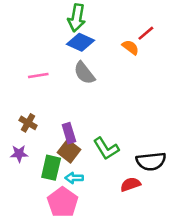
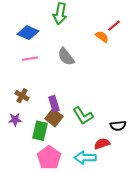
blue diamond: (81, 42) -> (28, 33), moved
black semicircle: (151, 161) -> (118, 126), size x0.7
cyan arrow: (74, 178) -> (85, 158), moved, size x1.5

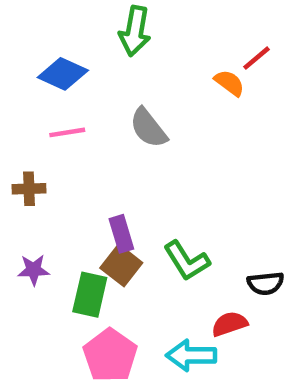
brown cross: (22, 96) -> (29, 189), moved, turned -32

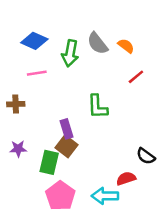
green arrow: (135, 31) -> (70, 53), moved
red line: (256, 58) -> (136, 77), moved
gray semicircle: (148, 128) -> (97, 43), moved
green L-shape: (187, 261) -> (97, 107), moved, turned 30
black semicircle: (266, 283) -> (146, 156), turned 42

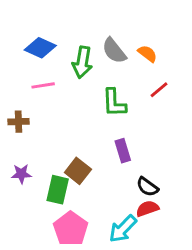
green L-shape: (97, 107) -> (114, 103), moved
purple rectangle: (67, 129) -> (123, 151), moved
black semicircle: (146, 156) -> (147, 187), moved
cyan arrow: (105, 196) -> (123, 229), turned -45

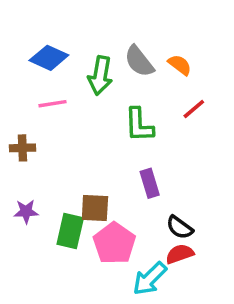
brown square: (78, 171) -> (95, 208), turned -35
pink pentagon: (71, 229) -> (114, 243), moved

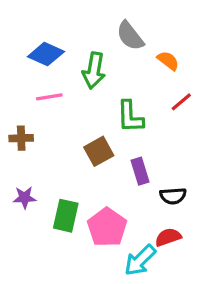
gray semicircle: (139, 61) -> (130, 36), moved
brown square: (95, 208) -> (99, 151), moved, turned -32
black semicircle: (180, 227) -> (173, 196), moved, turned -40

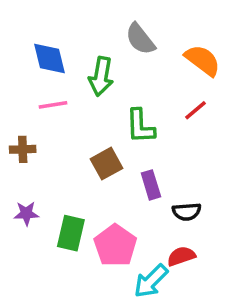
blue diamond: (46, 54) -> (49, 59), turned 52
orange semicircle: (168, 61) -> (203, 60), moved, size x1.5

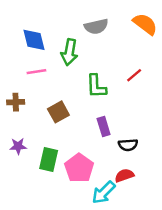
gray semicircle: (140, 39) -> (96, 26), turned -65
orange semicircle: (203, 60) -> (145, 24), moved
brown square: (106, 164) -> (58, 112), moved

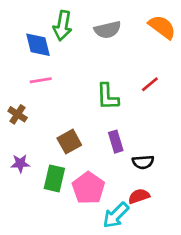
green arrow: (69, 52) -> (63, 26), moved
brown cross: (16, 102) -> (18, 114), turned 35
brown square: (58, 112) -> (69, 142), moved

